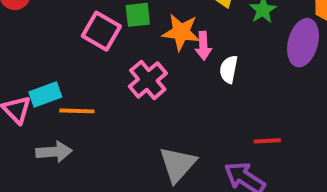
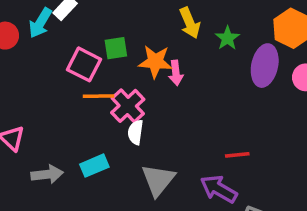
white semicircle: (229, 69) -> (136, 132), moved
cyan rectangle: (45, 95) -> (94, 166), moved
orange line: (77, 111) -> (99, 96), moved

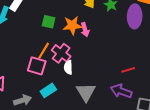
green square: (116, 48) -> (49, 22), turned 32
pink square: (84, 64) -> (37, 66), moved
orange line: (99, 96) -> (44, 51), turned -48

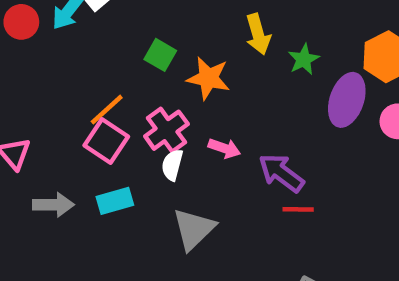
pink arrow: (85, 30) -> (224, 148), moved, turned -72
orange line: (44, 51) -> (107, 110), moved
purple arrow: (121, 91) -> (281, 173), moved

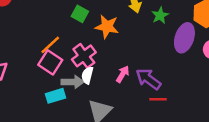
pink arrow: (224, 148) -> (123, 74), moved, turned -77
gray arrow: (53, 205) -> (73, 82), moved

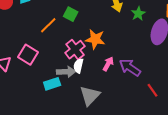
orange star: (107, 27) -> (95, 39), moved
orange line: (50, 45) -> (48, 25), moved
pink square: (50, 62) -> (28, 55), moved
red line: (158, 99) -> (153, 90), moved, turned 56

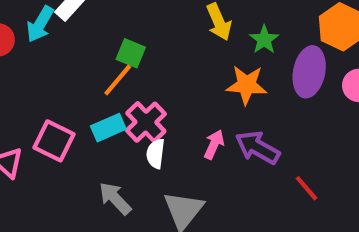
orange line: (48, 25) -> (118, 80), moved
orange star: (95, 39) -> (246, 85), moved
gray arrow: (66, 72) -> (115, 198), moved, turned -126
cyan rectangle: (52, 84) -> (108, 128), moved

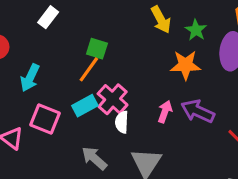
cyan arrow: (40, 24) -> (30, 78), moved

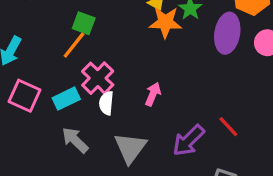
orange star: (186, 65) -> (165, 22), moved
cyan rectangle: (85, 106) -> (66, 99), moved
purple arrow: (198, 111) -> (189, 140), moved, turned -72

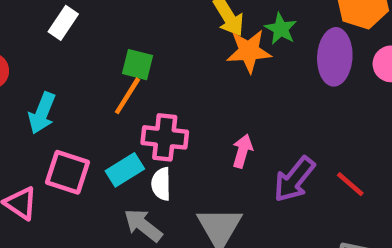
pink cross: (98, 78) -> (165, 137), turned -32
white semicircle: (106, 103) -> (161, 184), moved
purple arrow: (189, 140) -> (294, 179), moved

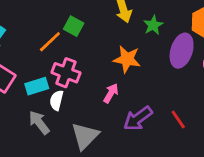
orange star: (249, 51) -> (127, 59), moved
green square: (137, 65) -> (74, 26), moved
red line: (350, 184) -> (178, 119), moved

